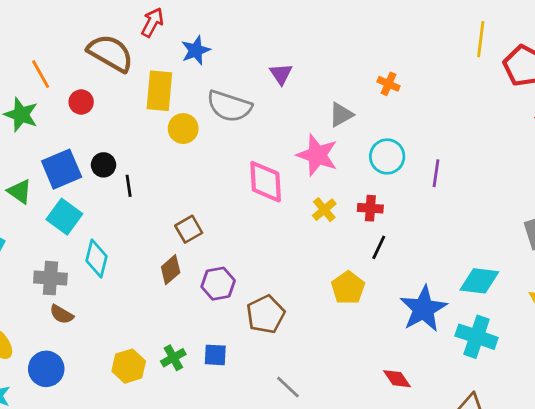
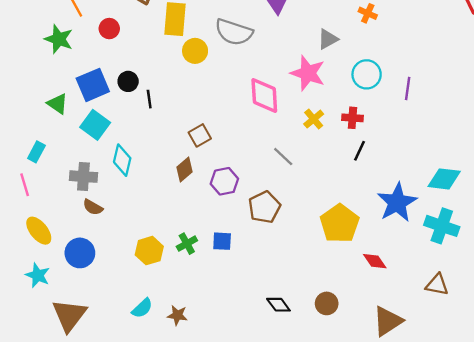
yellow pentagon: (348, 288) -> (340, 224), moved, size x1.4
gray line: (288, 387) -> (283, 157), moved

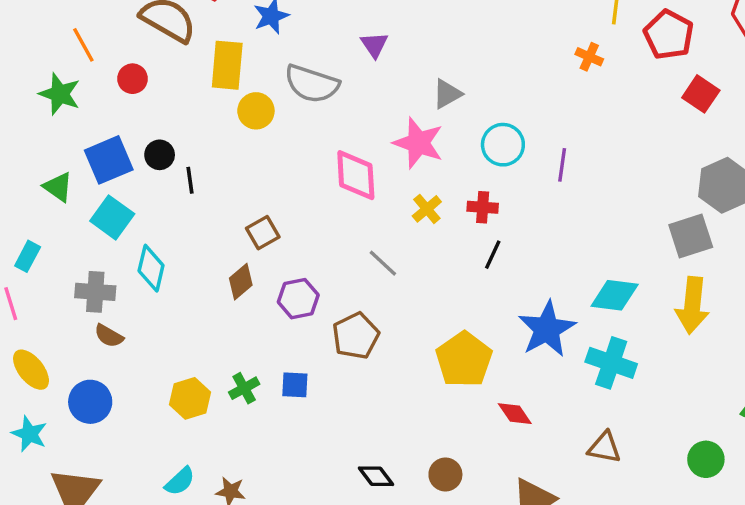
orange cross: (368, 13) -> (589, 57), moved

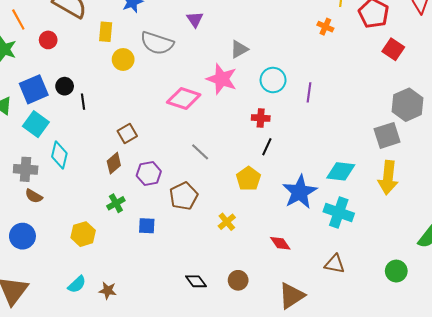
yellow rectangle: (227, 65) -> (106, 32), size x0.7
pink diamond: (356, 175) -> (184, 99), turned -68
yellow cross: (427, 209) -> (227, 222), moved
yellow pentagon: (464, 359) -> (248, 179), moved, size x0.7
green cross: (244, 388) -> (116, 203), moved

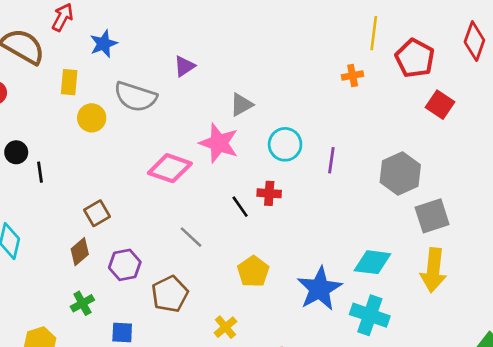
purple triangle: (195, 19) -> (184, 66), turned 30
orange cross: (325, 27) -> (353, 75), turned -35
gray hexagon: (408, 105) -> (400, 173), moved
black line: (267, 147) -> (240, 207), moved, turned -60

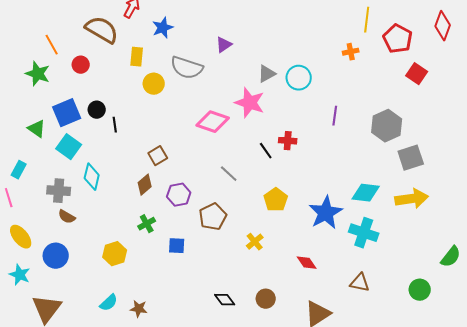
cyan circle: (285, 144) -> (299, 78), moved
yellow arrow: (433, 270) -> (412, 199), turned -104

